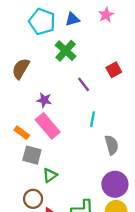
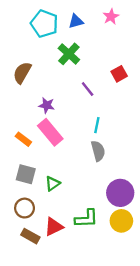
gray semicircle: (112, 145) -> (98, 151), moved
gray square: (32, 155) -> (26, 174), moved
brown circle: (33, 199) -> (25, 208), moved

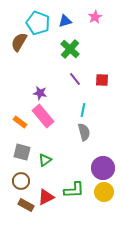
green cross: (69, 54) -> (70, 49), moved
brown semicircle: (22, 73) -> (19, 42), moved
red square: (119, 74) -> (102, 80), moved, turned 32

